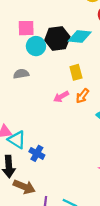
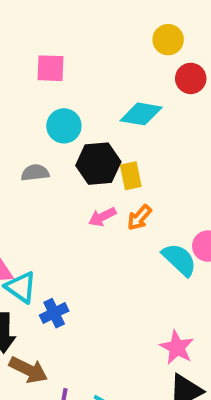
pink square: (26, 28) -> (51, 68), moved
black hexagon: (57, 38) -> (98, 164), moved
blue cross: (37, 153) -> (54, 313), turned 32

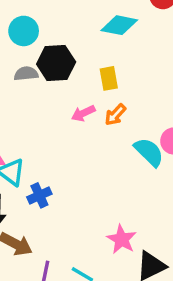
cyan circle: (64, 126) -> (24, 31), moved
black hexagon: (98, 164) -> (56, 63), moved
pink star: (177, 347) -> (122, 239), moved

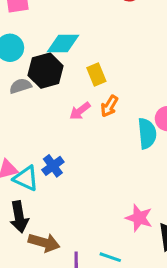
cyan diamond: (119, 25) -> (63, 43), moved
cyan semicircle: (149, 152) -> (147, 133), turned 52
blue cross: (39, 195) -> (53, 166), moved

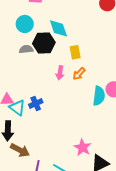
cyan diamond: (63, 43) -> (58, 28), turned 60
pink arrow: (80, 111) -> (60, 73), turned -56

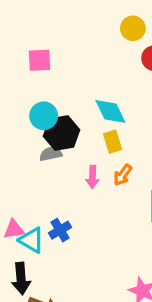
cyan circle: (25, 24) -> (44, 116), moved
cyan diamond: (58, 28) -> (110, 111), moved
gray semicircle: (26, 49) -> (51, 154), moved

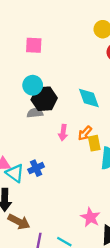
cyan diamond: (110, 111) -> (89, 98), moved
yellow rectangle: (113, 142) -> (94, 143), moved

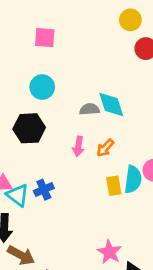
black hexagon: (44, 99) -> (29, 128), moved
gray semicircle: (35, 113) -> (89, 109), moved
yellow rectangle: (94, 143) -> (114, 186), moved

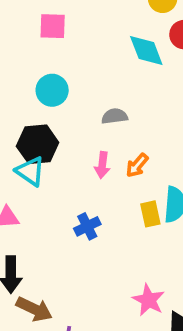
cyan diamond: (111, 104) -> (146, 50), moved
blue cross: (44, 190) -> (87, 226), moved
cyan triangle: (18, 195) -> (30, 171), moved

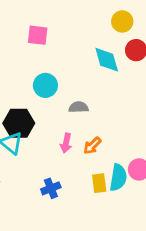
cyan circle: (52, 90) -> (45, 85), moved

